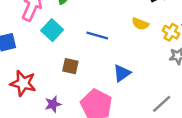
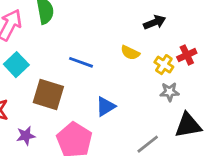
cyan square: (52, 30) -> (16, 65), moved
brown square: (70, 66) -> (48, 94), size x1.6

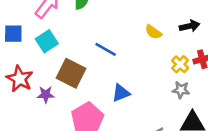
black arrow: (155, 22) -> (190, 26), moved
yellow semicircle: (130, 53) -> (153, 32), moved
purple star: (26, 136) -> (46, 95), moved

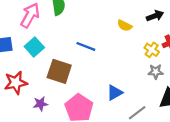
red star: (20, 79) -> (16, 83), turned -30
blue triangle: (121, 93) -> (115, 93), moved
purple star: (46, 95) -> (40, 104), moved

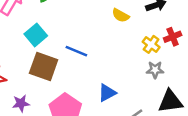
blue line: (86, 46) -> (76, 51), moved
cyan square: (34, 47) -> (36, 35), moved

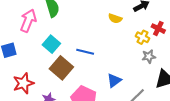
red cross: (173, 37) -> (158, 29), turned -32
brown square: (44, 67) -> (61, 68), turned 30

